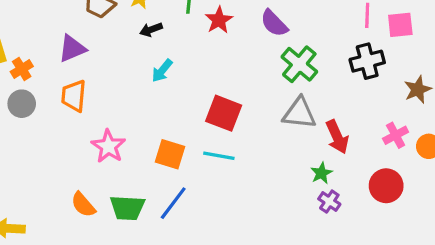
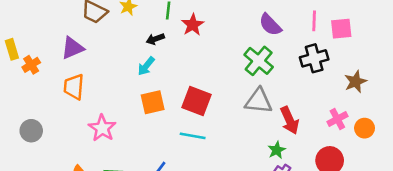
purple semicircle: (274, 23) -> (270, 25), moved
black arrow: (151, 30) -> (155, 39), moved
gray circle: (22, 104) -> (31, 131), moved
orange square: (170, 154) -> (153, 102), moved, turned -30

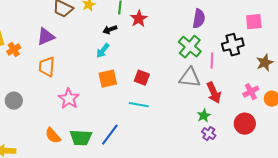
pink line: (314, 21) -> (212, 61), moved
purple semicircle: (270, 25) -> (199, 19), turned -126
red square: (197, 101) -> (142, 78), size x0.7

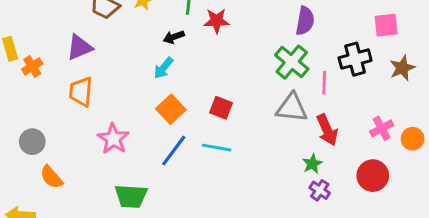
red star: (139, 19) -> (217, 21), turned 30
brown star: (265, 63) -> (402, 68), moved
orange square: (108, 79) -> (171, 109), turned -30
blue line: (110, 135) -> (174, 151), moved
orange semicircle: (53, 136) -> (51, 177), moved

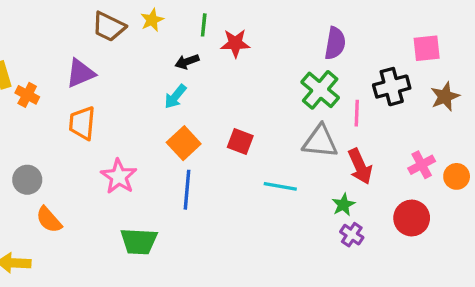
orange cross: (32, 66) -> (27, 95), turned -30
cyan line: (217, 148) -> (280, 186), moved
blue line: (174, 151) -> (187, 190), turned -32

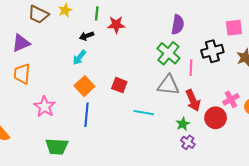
red circle: (412, 218) -> (216, 118), moved

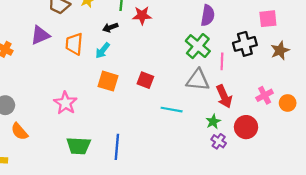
orange trapezoid: (22, 74) -> (74, 44), moved
orange square: (84, 86) -> (108, 81), turned -30
blue line: (87, 115) -> (117, 147), moved
red circle: (216, 118) -> (246, 127), moved

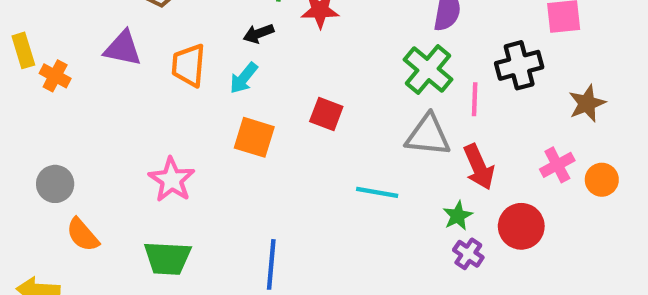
purple triangle: (40, 35) -> (123, 48), turned 35
brown star: (280, 50) -> (587, 103), moved
red square: (145, 80) -> (326, 114), moved
green trapezoid: (79, 146) -> (167, 258), moved

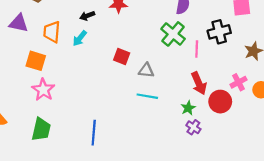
gray triangle: (428, 135) -> (146, 70), moved, size x0.7
orange square: (254, 137) -> (36, 61), moved
red circle: (521, 226) -> (220, 102), moved
green trapezoid: (167, 258) -> (41, 129), turned -80

